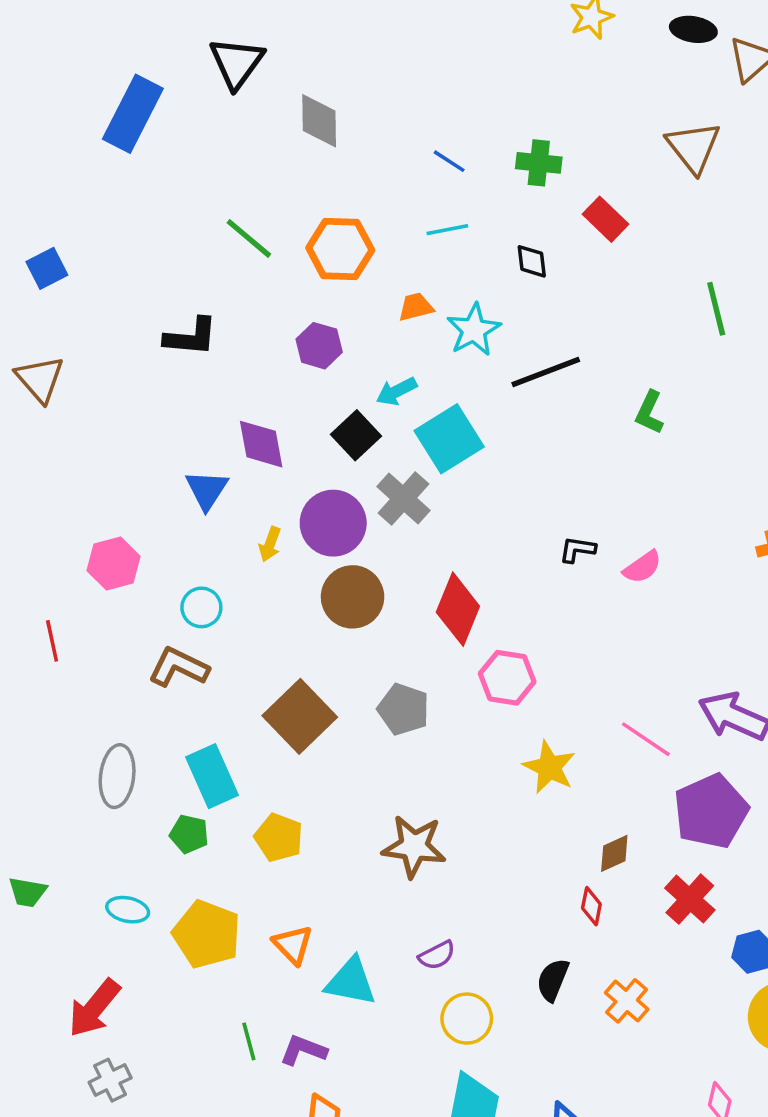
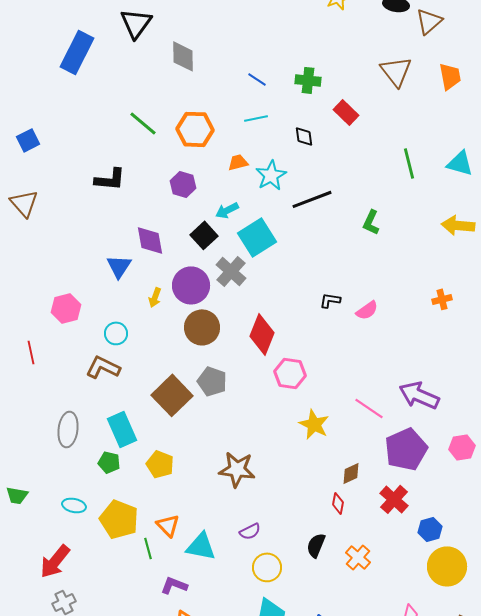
gray pentagon: (403, 709) -> (212, 381), moved
green line: (249, 1041) -> (148, 548), moved

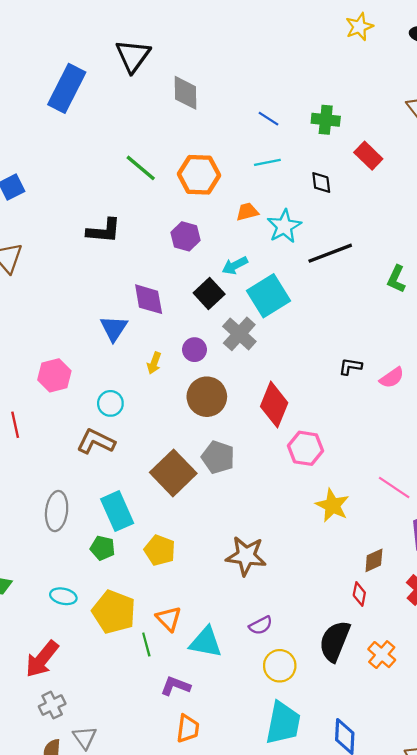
purple circle: (191, 285) -> (195, 350), size x0.6
black semicircle: (316, 545) -> (335, 641), size x1.5

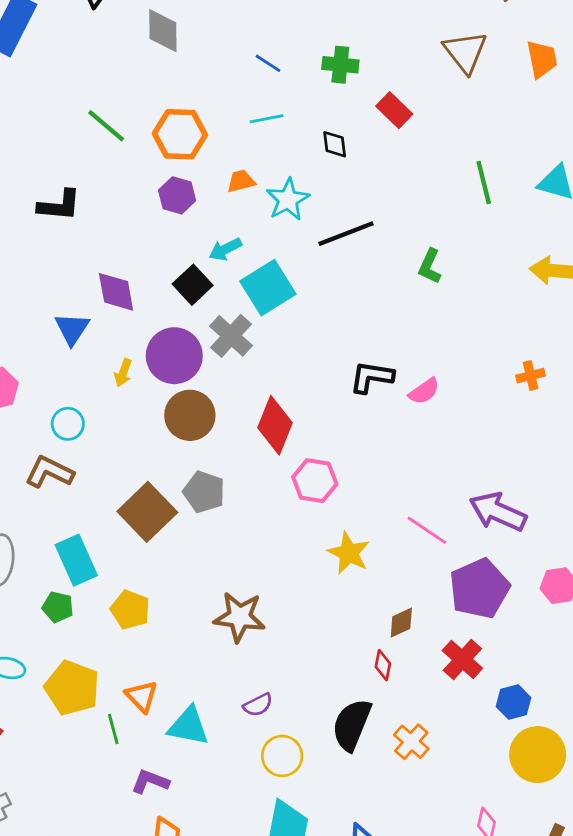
purple hexagon: (186, 236) -> (177, 195), moved
purple circle: (195, 350) -> (174, 356), size x1.8
black L-shape: (350, 366) -> (372, 377), size x1.5

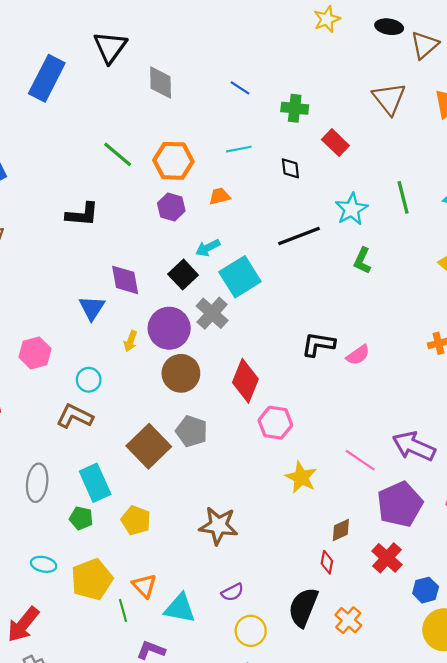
blue line: (268, 63) -> (240, 88), moved
cyan star: (288, 200) -> (352, 209), moved
yellow pentagon: (72, 688) -> (92, 579), turned 30

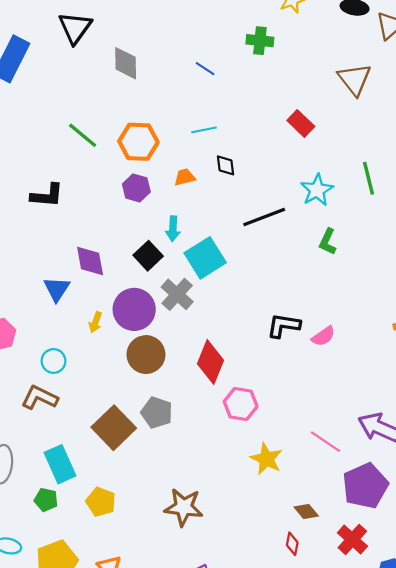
green cross: (295, 108) -> (260, 41), moved
black diamond: (290, 168) -> (226, 165), moved
cyan arrow: (208, 248) -> (173, 229), turned -60
brown diamond: (341, 530) -> (306, 512), turned 75

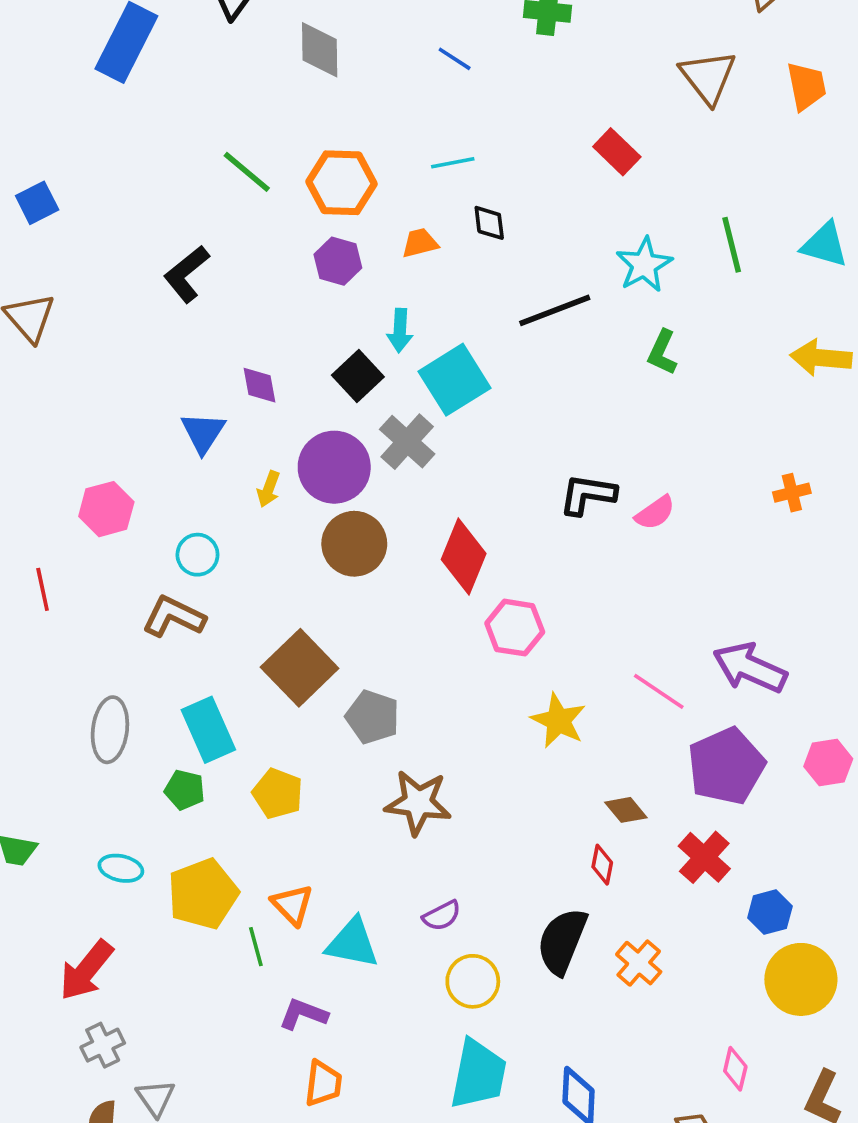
black L-shape: (47, 195) -> (187, 274), turned 136
purple diamond: (90, 261) -> (259, 385), size x0.7
gray pentagon: (157, 413) -> (373, 717), moved

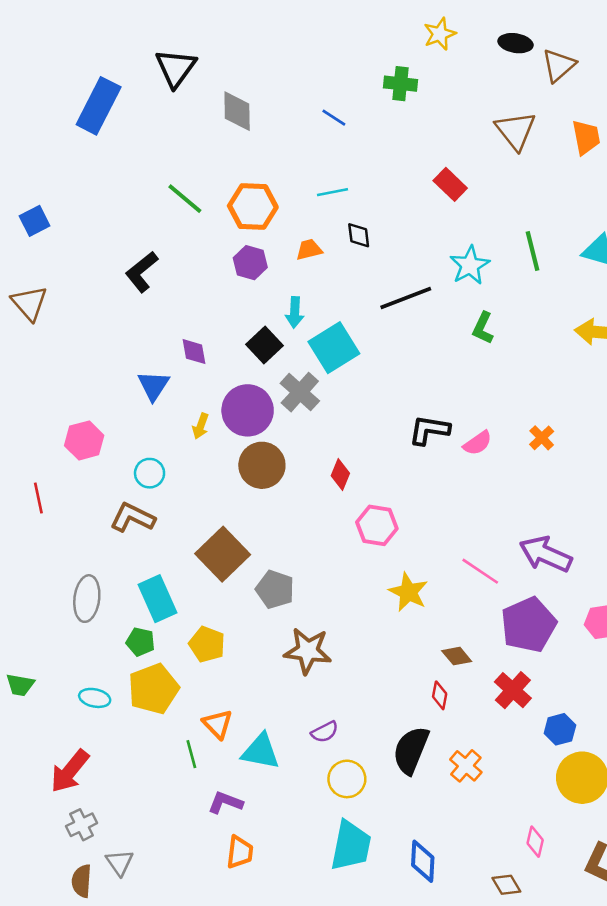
orange cross: (792, 493) -> (542, 438), moved, turned -30
red diamond: (464, 557) -> (340, 474), size x0.6
yellow pentagon: (203, 894) -> (153, 689), moved

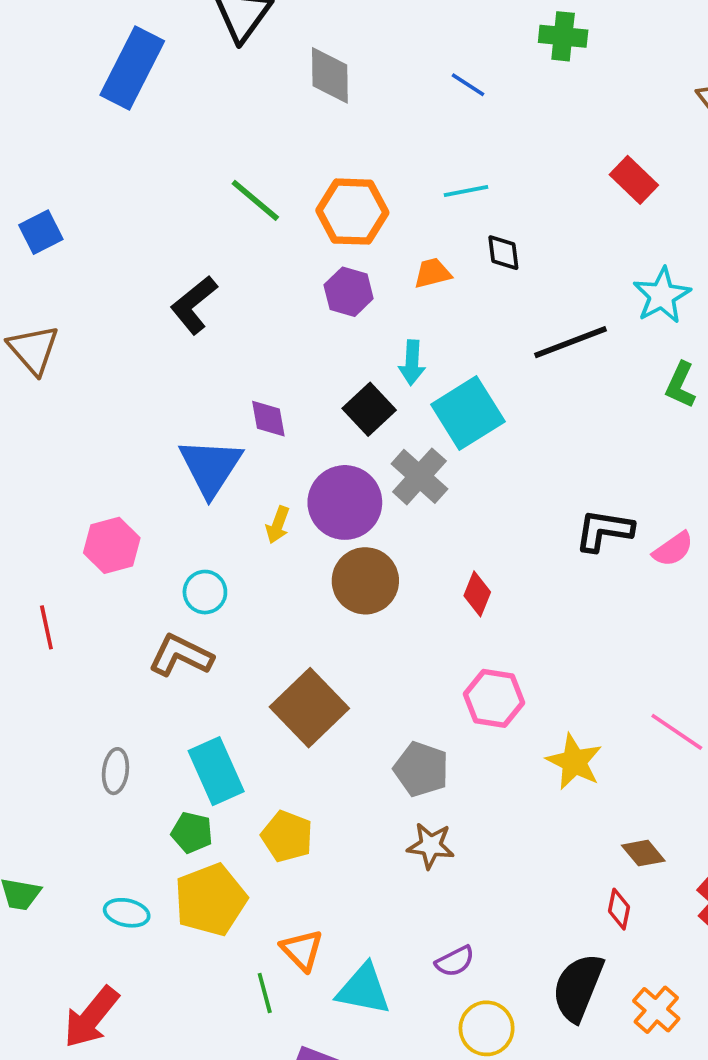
blue triangle: (153, 386) -> (211, 467), size x1.4
pink hexagon: (377, 525) -> (494, 698), moved
gray pentagon: (275, 589) -> (421, 769), moved
gray ellipse: (87, 599) -> (115, 771), size x0.7
brown star: (308, 651) -> (431, 846), size x0.7

